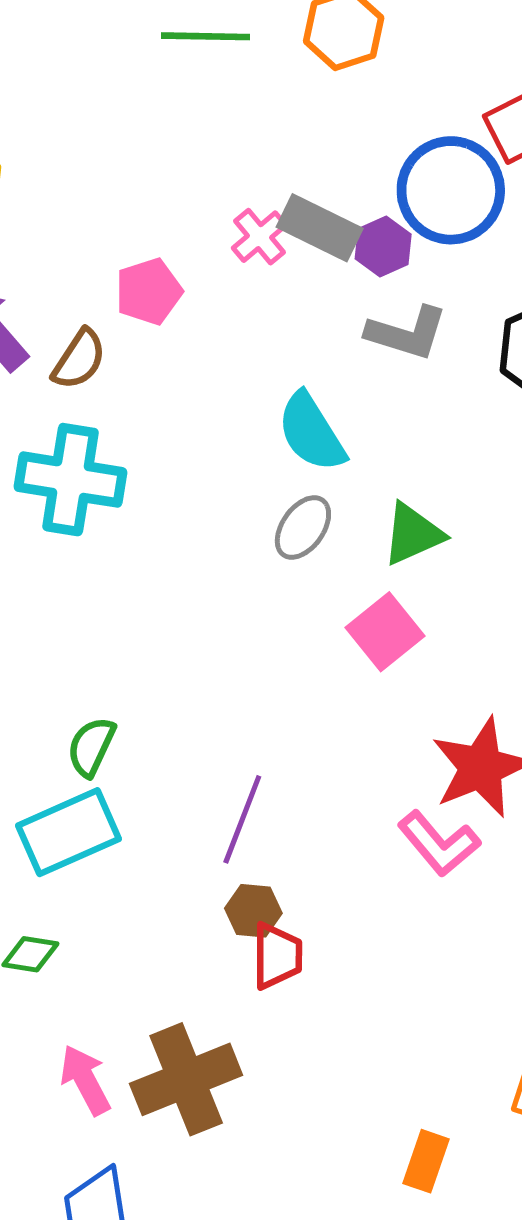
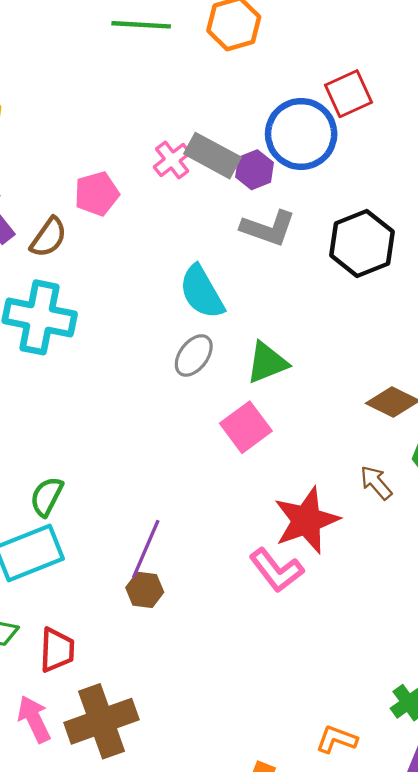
brown hexagon: (253, 911) -> (145, 590), moved
red trapezoid: (277, 956) -> (57, 650), moved

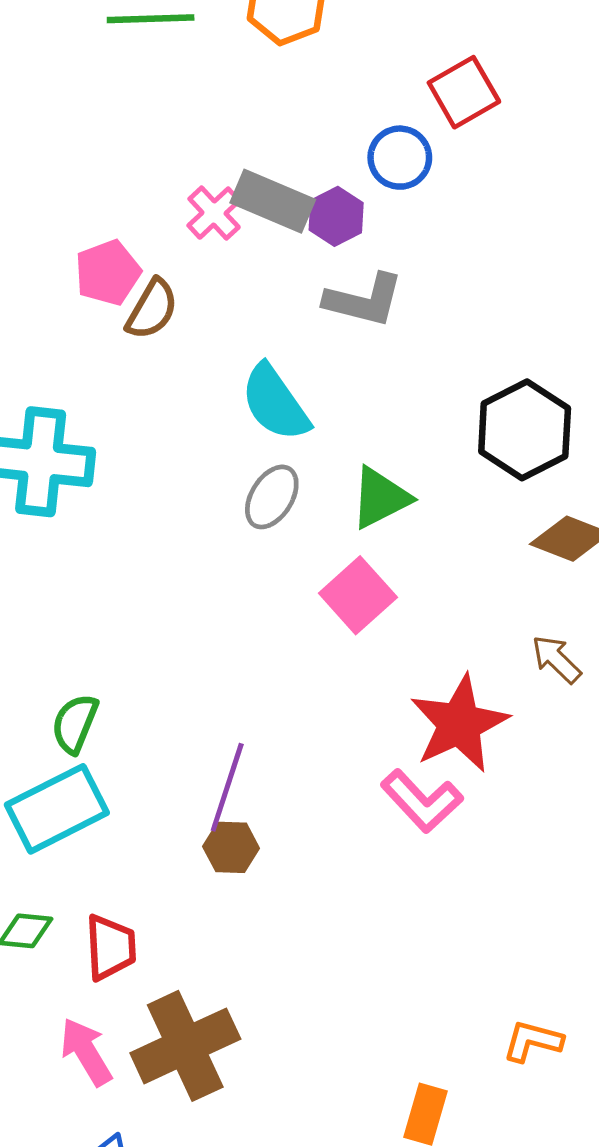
blue circle: (301, 134) -> (400, 158), size x0.6
brown semicircle: (48, 237) -> (152, 309), moved
black hexagon: (362, 244) -> (525, 430), moved

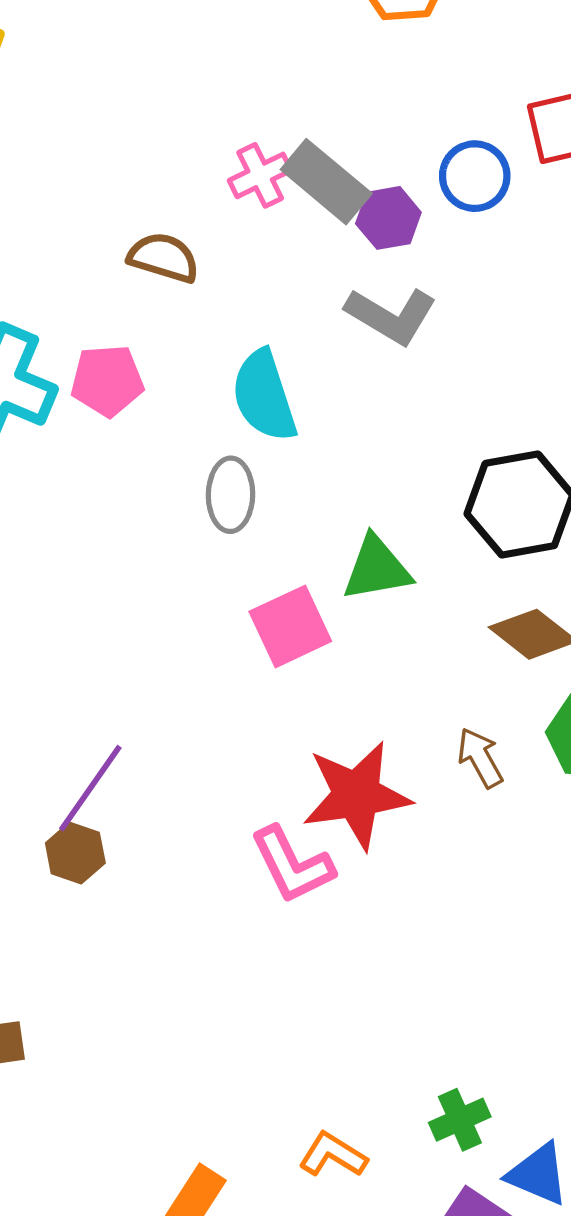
pink pentagon: (108, 273) -> (107, 381), moved
brown semicircle: (152, 309) -> (164, 258), turned -120
gray ellipse: (272, 497) -> (231, 495), turned -48
green triangle: (380, 498) -> (377, 568), moved

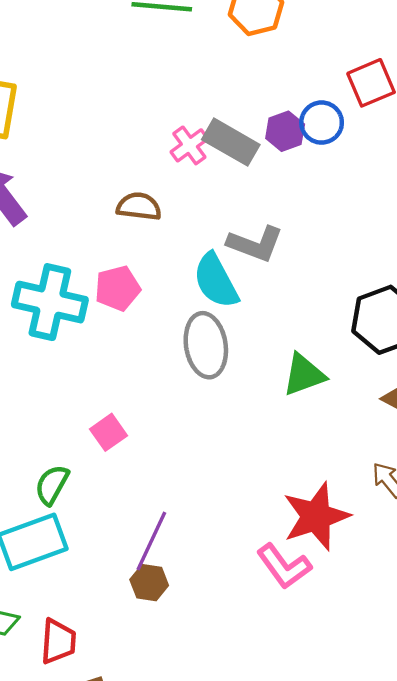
purple hexagon: (388, 218) -> (285, 131), moved
gray L-shape: (391, 316) -> (255, 244), moved
gray ellipse: (231, 495) -> (206, 345), size x1.4
pink square: (290, 626) -> (109, 432), moved, size x0.7

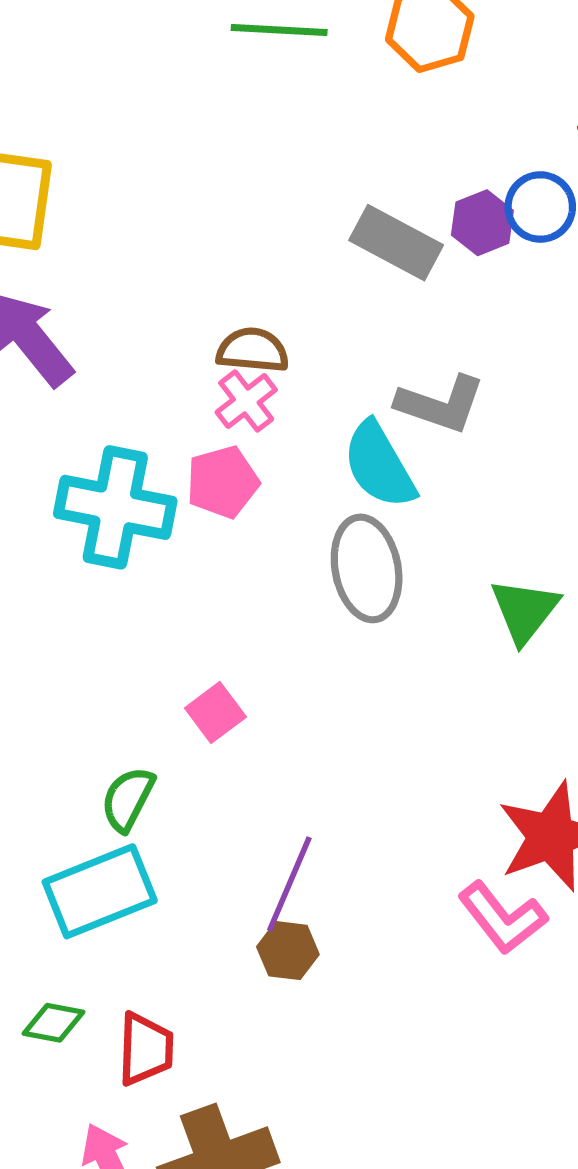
pink cross: (189, 145) -> (246, 401), moved
green triangle: (304, 375) -> (525, 611), turned -30

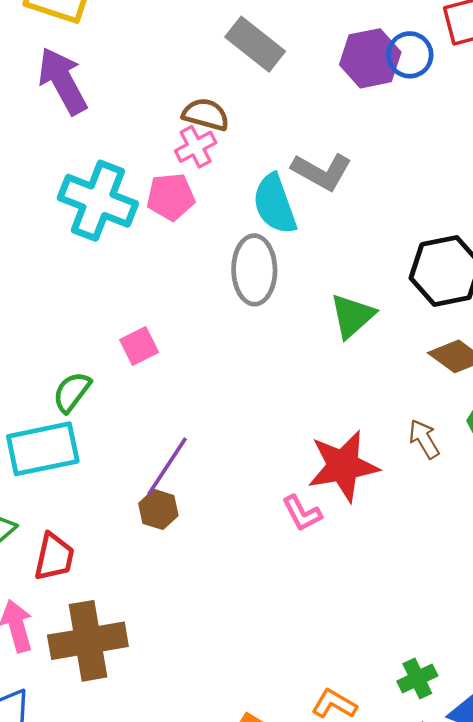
purple hexagon: (482, 223) -> (370, 58), size x1.4
gray rectangle: (396, 243) -> (255, 44), moved
pink L-shape: (502, 918) -> (302, 513), size x0.7

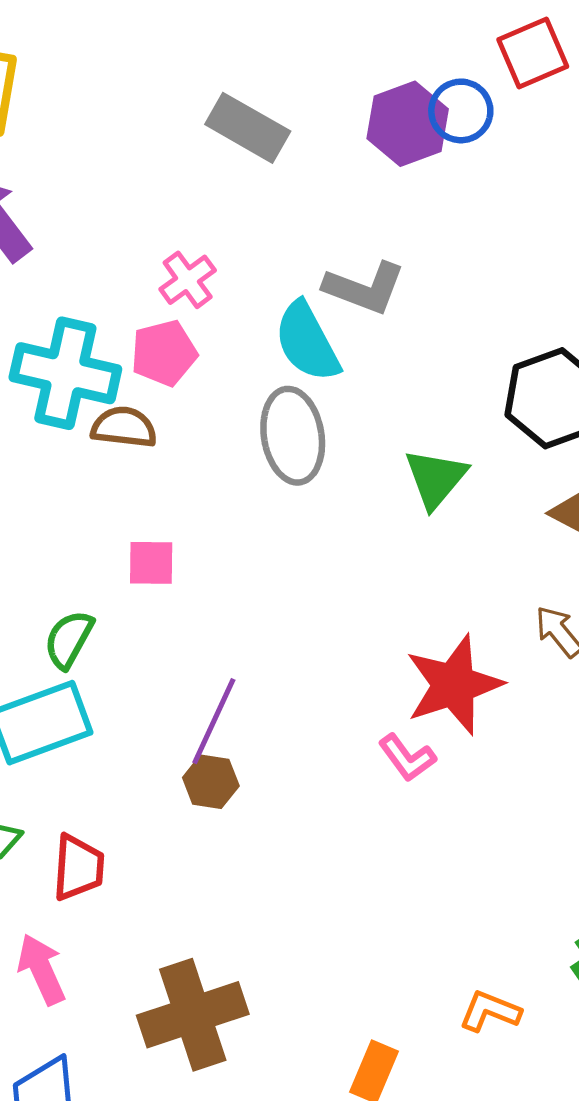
brown semicircle: (206, 114) -> (124, 427), moved
pink square: (139, 346) -> (151, 563), turned 36
brown cross: (88, 641) -> (193, 1015), moved

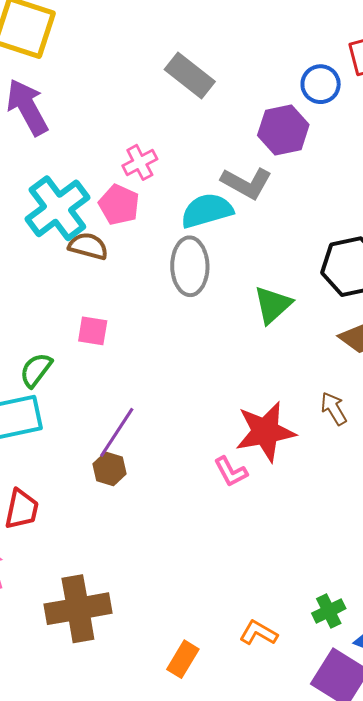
purple hexagon: (408, 124) -> (283, 130), moved
cyan semicircle: (307, 342) -> (207, 211), turned 94
pink pentagon: (164, 353) -> (119, 205), turned 30
cyan cross: (65, 373) -> (57, 208), turned 32

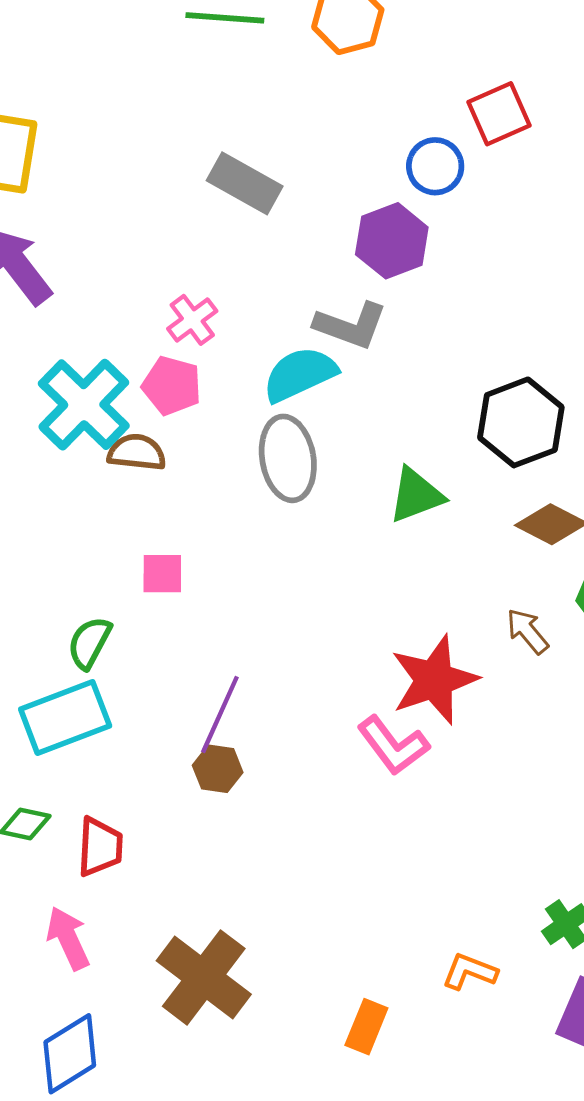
green triangle: (273, 305) -> (416, 495), turned 30
pink L-shape: (231, 472) -> (393, 745), size x1.4
brown cross: (78, 609) -> (204, 977), turned -34

